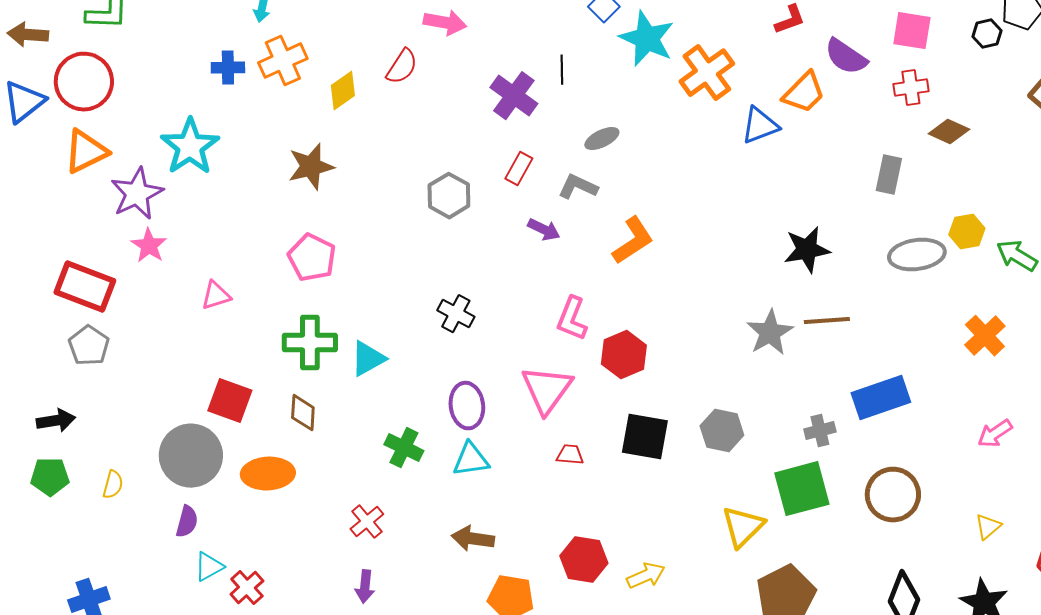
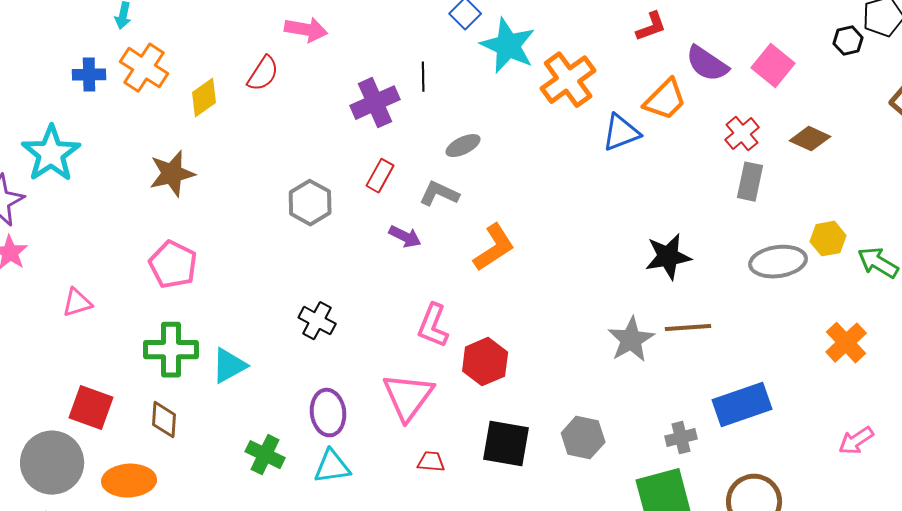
pink square: (912, 31) -> (773, 66), moved, turned 30
orange cross: (283, 61) -> (144, 68), turned -33
red cross: (911, 88) -> (742, 134), moved, turned -32
purple cross: (514, 96) -> (375, 103), turned 30

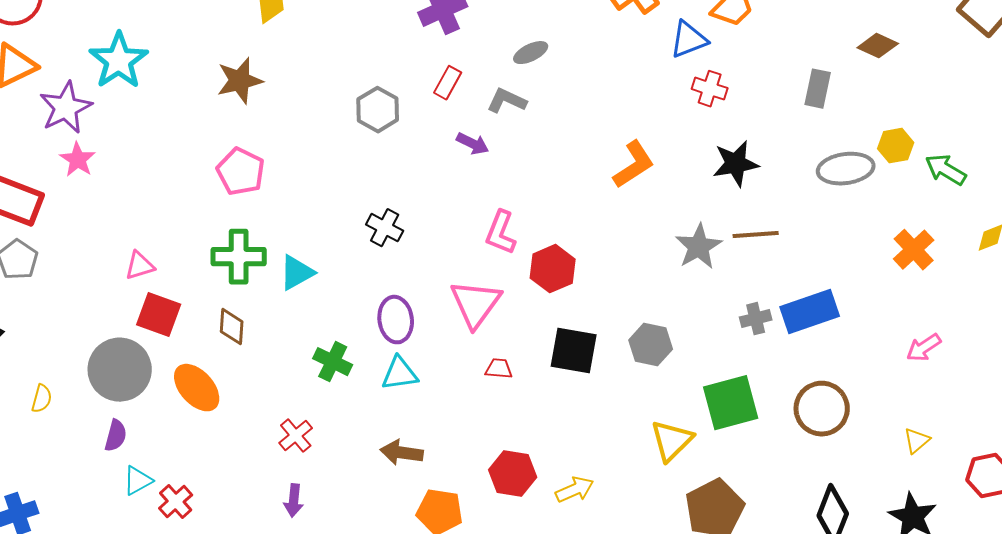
red cross: (742, 134) -> (710, 89), moved, turned -32
orange L-shape: (494, 248) -> (634, 165), moved
pink triangle: (77, 303) -> (140, 266), moved
gray cross: (681, 438) -> (756, 319), moved
orange ellipse: (129, 481) -> (197, 388), turned 51

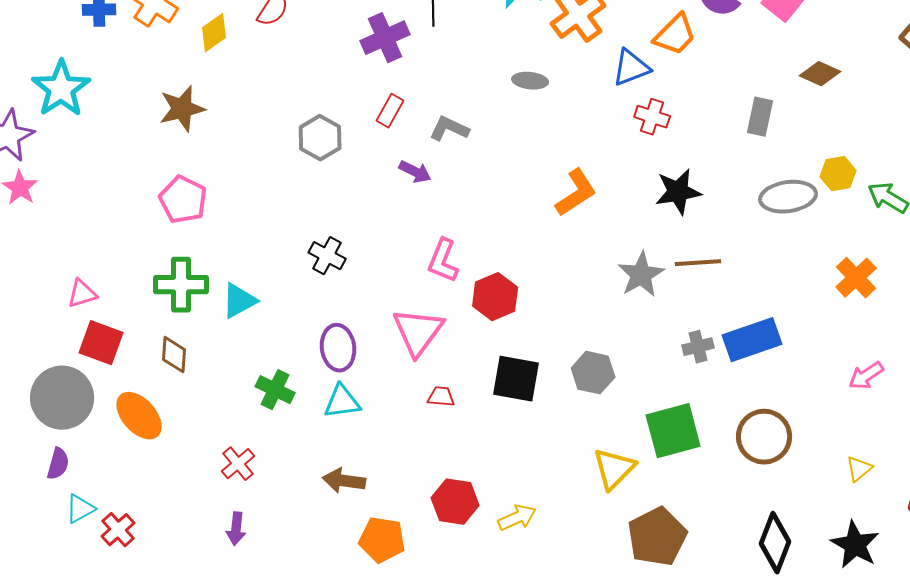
gray ellipse: (531, 53) -> (530, 81), moved, turned 32

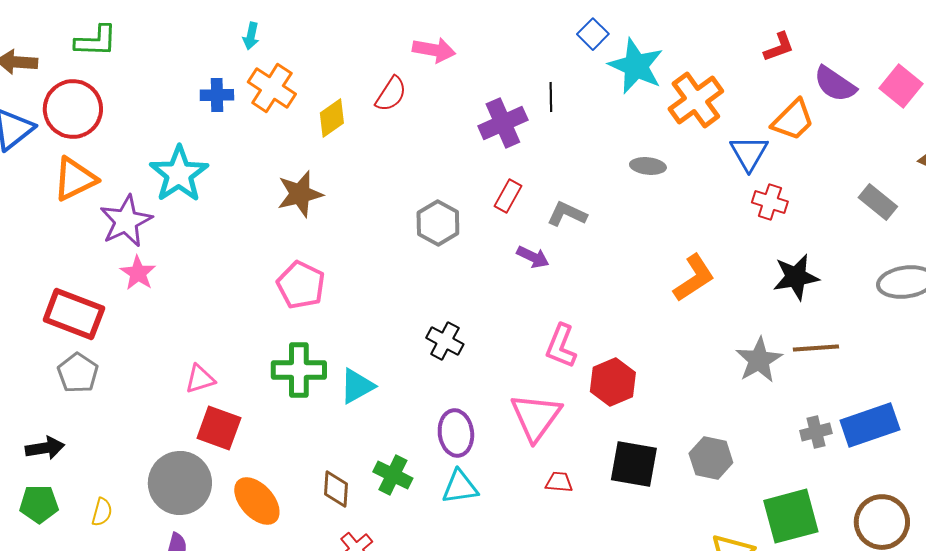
blue triangle: (631, 68) -> (749, 153), turned -39
gray rectangle: (760, 117) -> (878, 202), turned -63
brown diamond: (174, 355) -> (336, 489), moved

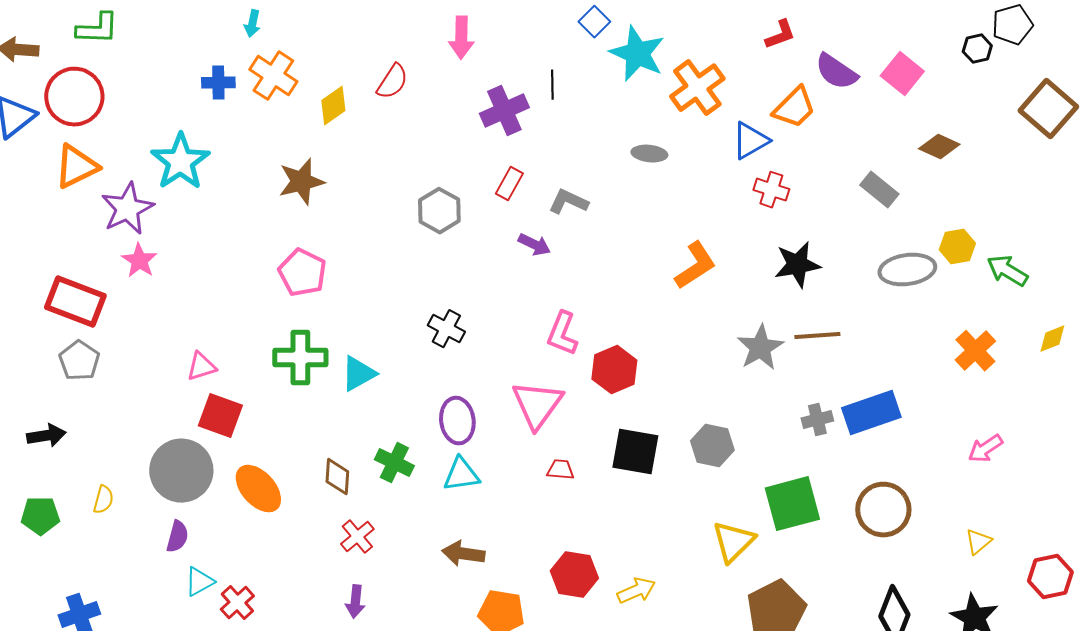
pink arrow: (434, 50) -> (461, 38), moved, turned 81
blue triangle: (749, 153) -> (750, 141), turned 30
green pentagon: (39, 504) -> (40, 516), moved

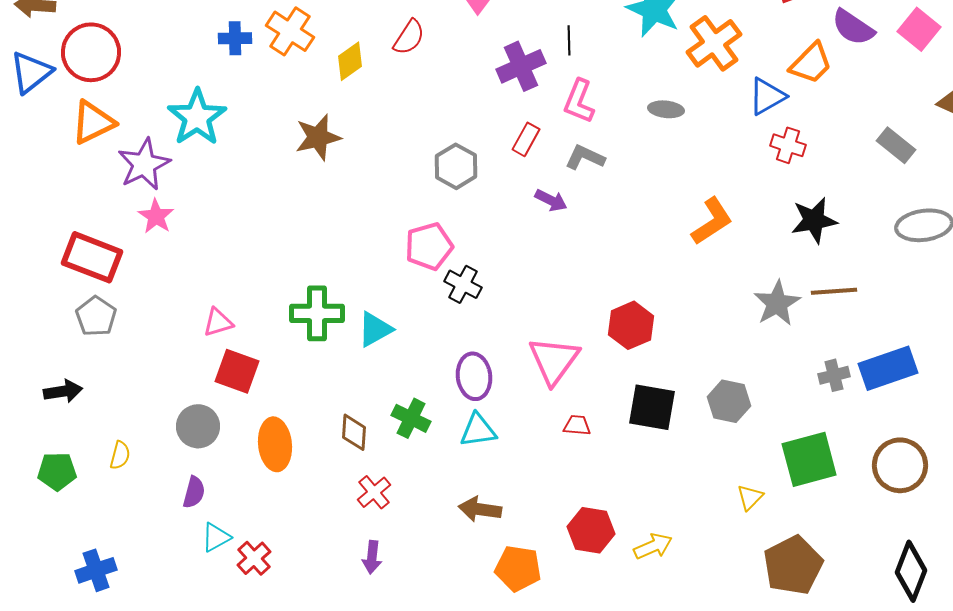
pink pentagon: (302, 273) -> (429, 246), moved, turned 30
pink L-shape: (562, 334) -> (579, 101), moved
gray circle: (181, 471) -> (198, 426), size x0.7
orange ellipse: (258, 489) -> (275, 444), turned 36
yellow triangle: (733, 542) -> (750, 497), size x0.6

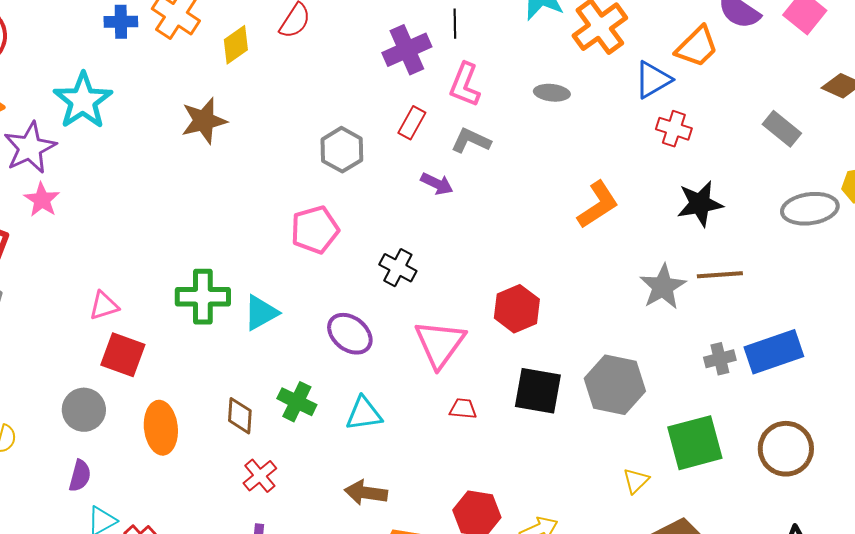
black cross: (463, 284) -> (398, 268), moved
purple ellipse: (474, 376) -> (350, 334), moved, turned -45
gray hexagon: (729, 401) -> (615, 385), size x1.4

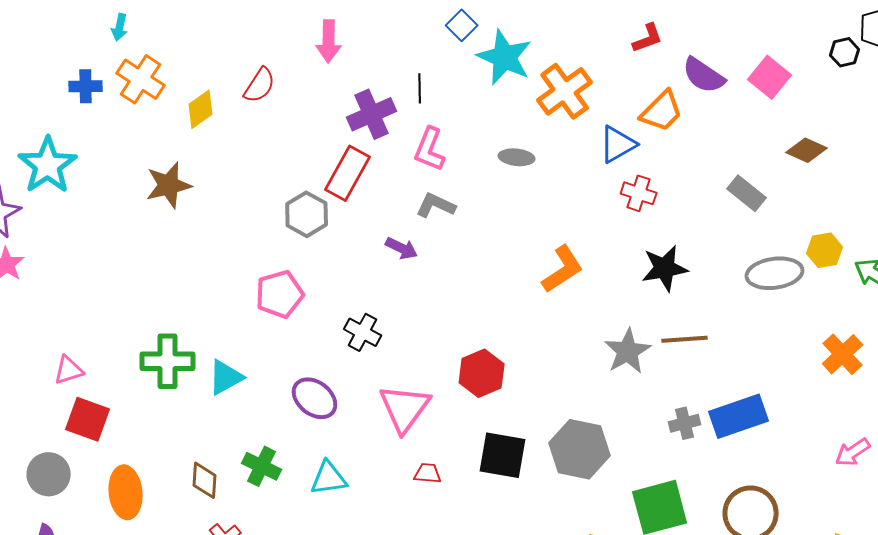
red rectangle: (412, 123) -> (348, 173), moved, size x1.6

